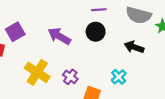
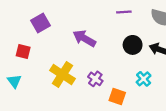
purple square: (15, 32) -> (41, 23), moved
black circle: (96, 32) -> (133, 45), moved

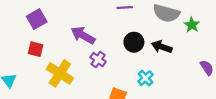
red square: (23, 52) -> (36, 49), moved
purple cross: (95, 79) -> (98, 60), moved

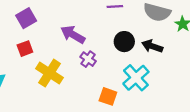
red square: (36, 49) -> (25, 49), turned -35
cyan cross: (146, 78) -> (136, 78), size x1.6

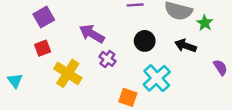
black arrow: (152, 46) -> (186, 46), moved

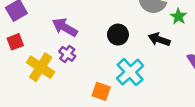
purple cross: (107, 59) -> (67, 54), moved

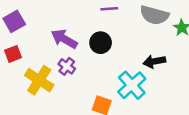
black circle: (118, 35) -> (101, 43), moved
black arrow: (159, 39) -> (154, 61), moved, turned -30

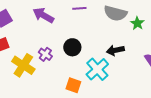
purple arrow: (64, 39) -> (43, 15), moved
black circle: (101, 43) -> (72, 47), moved

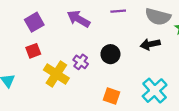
black arrow: (115, 50) -> (150, 44), moved
cyan cross: (97, 69) -> (155, 91), moved

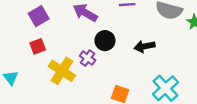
black arrow: (150, 44) -> (145, 46), moved
black circle: (110, 54) -> (105, 41), moved

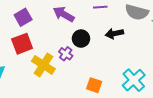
red square: (38, 46) -> (22, 44), size x1.5
black arrow: (145, 46) -> (114, 33), moved

